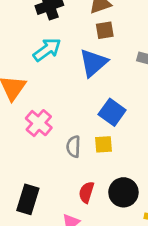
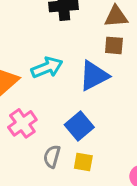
cyan arrow: (47, 50) -> (47, 68), moved
blue square: (112, 112) -> (79, 126), moved

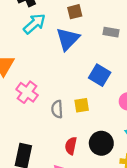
cyan arrow: (47, 68) -> (34, 24), moved
blue square: (79, 126) -> (100, 75), moved

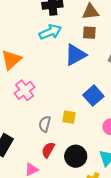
gray semicircle: (57, 109) -> (45, 124), moved

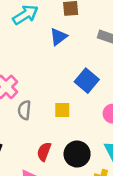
blue triangle: (75, 55) -> (59, 37), size x0.7
gray semicircle: (45, 124) -> (24, 110), moved

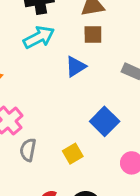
yellow square: (62, 110) -> (73, 154), turned -35

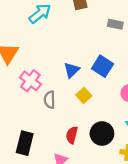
blue triangle: (76, 67) -> (72, 70), moved

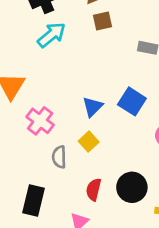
yellow square: (84, 95) -> (89, 142), moved
gray semicircle: (50, 100) -> (59, 157), moved

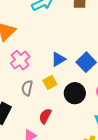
black circle: (132, 187) -> (75, 93), moved

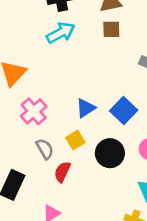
gray semicircle: (27, 88) -> (45, 149), turned 140
red semicircle: (45, 116) -> (62, 172), moved

